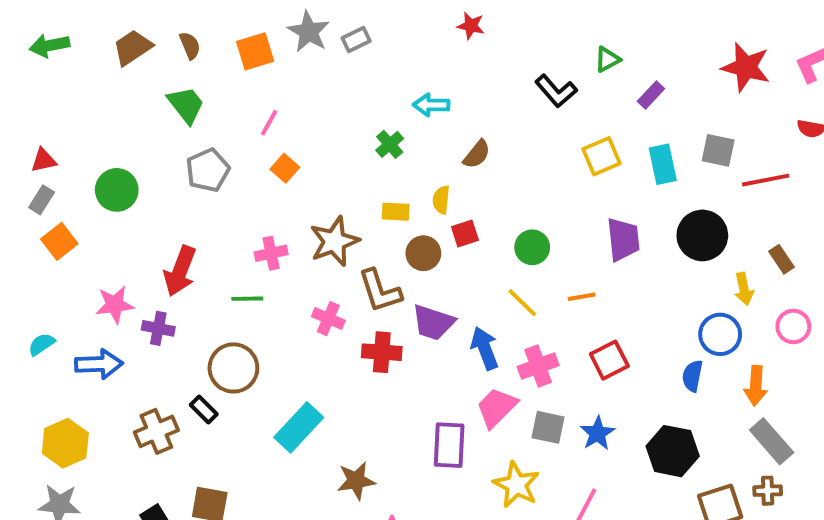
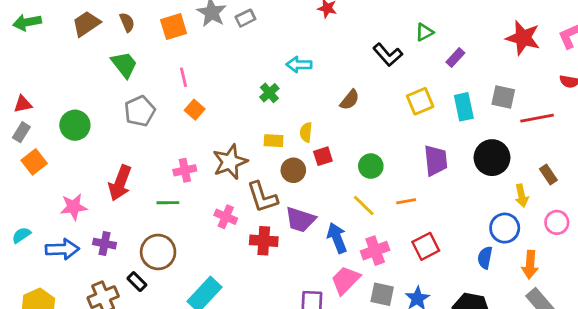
pink line: (269, 123) -> (183, 77), turned -42
brown semicircle: (477, 154) -> (350, 100), moved
purple cross: (158, 328) -> (105, 244), moved

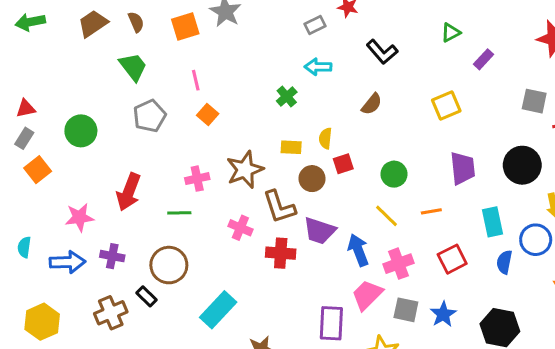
gray rectangle: (245, 18) -> (315, 25), moved
black L-shape: (388, 55) -> (382, 52), moved
cyan rectangle: (464, 107) -> (492, 222), moved
cyan semicircle: (21, 235) -> (24, 247), turned -48
blue semicircle: (485, 258) -> (504, 262), moved

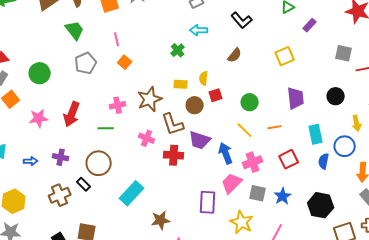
black circle: (522, 165) -> (336, 96), size x0.7
pink star: (79, 217) -> (39, 118), moved
blue arrow: (67, 262) -> (31, 161), size x0.6

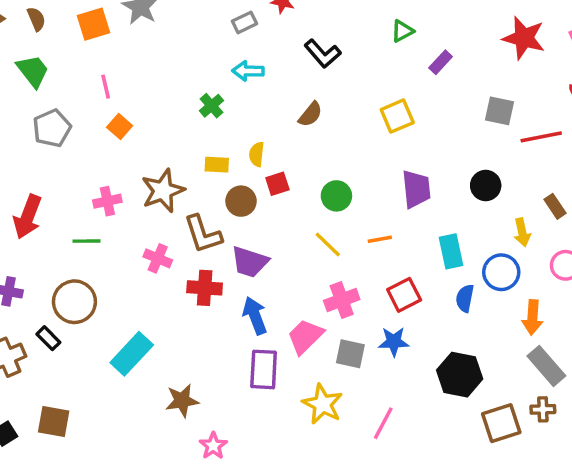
blue arrow: (226, 153) -> (255, 316), moved
blue star: (283, 196) -> (394, 342), moved, turned 30

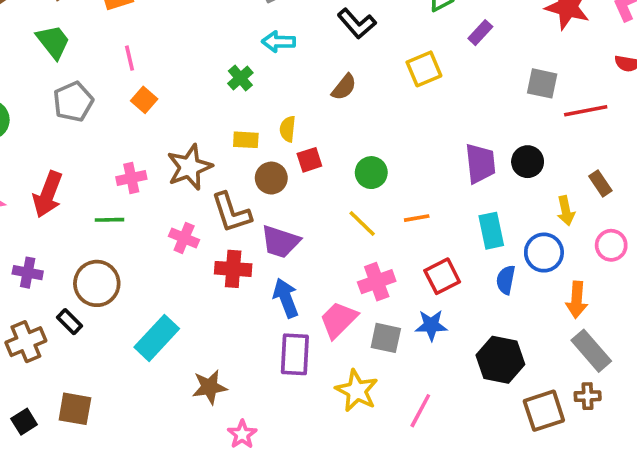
yellow square: (397, 116) -> (424, 69), moved
purple trapezoid: (416, 189) -> (480, 163), moved

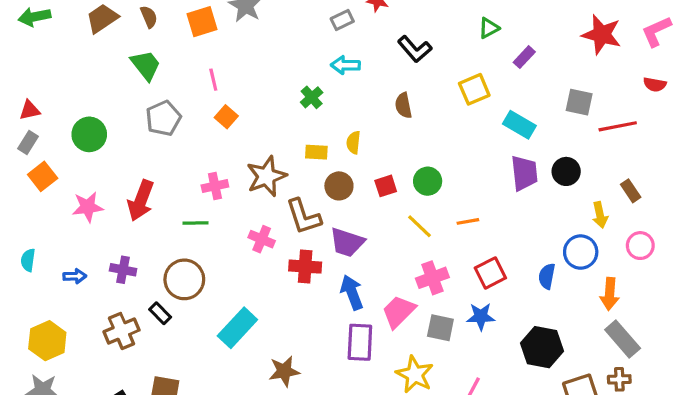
brown semicircle: (344, 87) -> (403, 105), turned 130
red square: (309, 160) -> (386, 186), moved
cyan rectangle: (491, 231) -> (519, 125), moved, turned -48

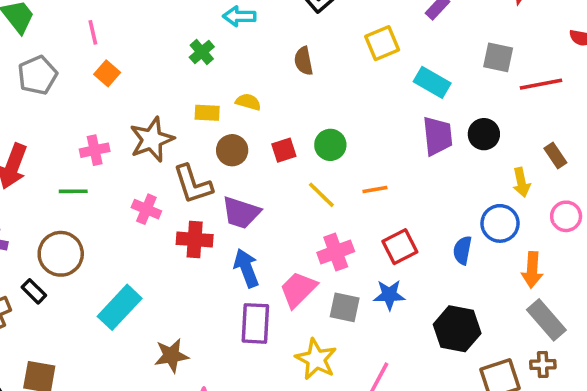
yellow semicircle: (353, 142) -> (248, 102), turned 100

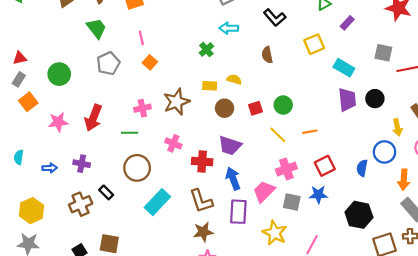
brown L-shape: (193, 184) -> (201, 201), moved
brown circle: (61, 254) -> (137, 168), moved
brown star: (171, 356) -> (203, 232), moved

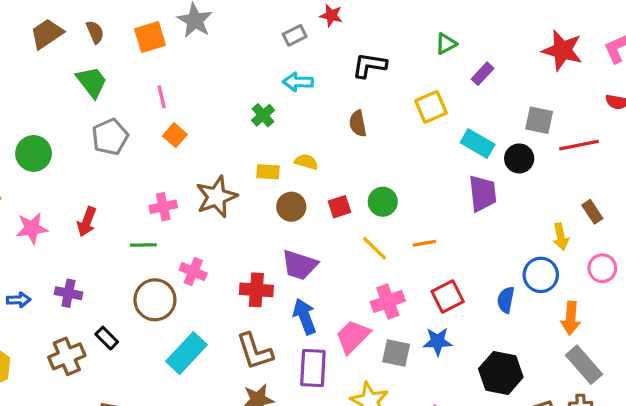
black L-shape: (275, 18) -> (369, 65), turned 140
black circle: (375, 99) -> (519, 158), moved
red arrow: (93, 118) -> (87, 222), size x0.7
pink cross: (173, 143) -> (193, 272), moved

